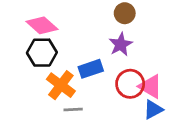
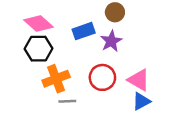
blue rectangle: (91, 69) -> (84, 31), moved
red circle: (130, 84) -> (102, 77), moved
orange cross: (61, 85) -> (56, 79), turned 32

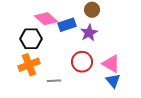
pink diamond: (38, 24) -> (46, 19), moved
orange cross: (56, 79) -> (29, 65), moved
blue triangle: (141, 101) -> (113, 81), turned -42

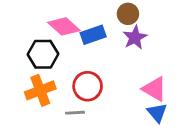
purple star: (89, 33) -> (135, 38), moved
red circle: (82, 62) -> (88, 86), moved

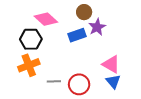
brown circle: (128, 14) -> (84, 12), moved
blue rectangle: (93, 35) -> (77, 35), moved
red circle: (88, 86) -> (79, 84), moved

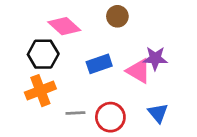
purple star: (97, 27) -> (155, 58), moved, turned 30
blue rectangle: (77, 35) -> (99, 64), moved
pink triangle: (111, 64) -> (138, 71), moved

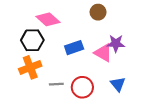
brown circle: (117, 16) -> (98, 12), moved

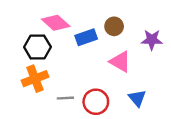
brown circle: (98, 12) -> (114, 26), moved
purple star: (116, 43) -> (152, 40), moved
blue rectangle: (74, 48) -> (86, 37), moved

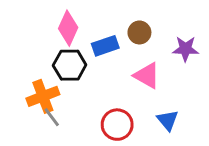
pink diamond: (56, 23) -> (68, 28), turned 72
black hexagon: (37, 47) -> (70, 65), moved
gray line: (65, 98) -> (52, 117), moved, turned 56

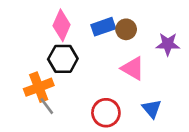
blue rectangle: (105, 46) -> (103, 27), moved

